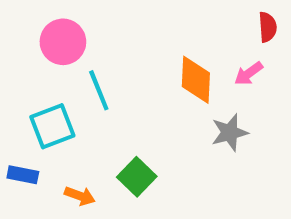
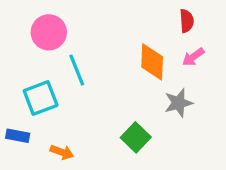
red semicircle: (268, 27) -> (187, 21), moved
green square: (137, 177) -> (136, 137), moved

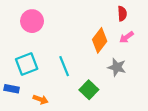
orange diamond: (152, 62) -> (100, 40), turned 35
cyan line: (77, 70) -> (64, 66), moved
gray star: (178, 103) -> (117, 67), turned 30

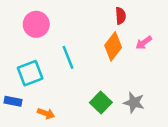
red semicircle: (122, 14) -> (120, 16), moved
cyan line: (64, 66) -> (68, 57), moved
gray star: (117, 67) -> (134, 102), moved

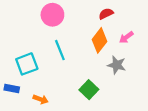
red semicircle: (120, 16) -> (106, 14), turned -112
pink circle: (36, 24) -> (52, 15), moved
gray star: (134, 102) -> (117, 65), moved

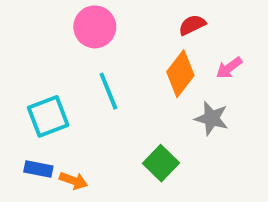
blue rectangle: (12, 89) -> (38, 169), moved

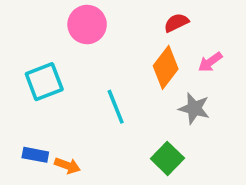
cyan line: (108, 91) -> (116, 107), moved
cyan square: (48, 116) -> (44, 82), moved
green square: (161, 163) -> (167, 158), moved

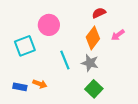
pink circle: (87, 25) -> (49, 25), moved
gray star: (194, 108) -> (90, 63), moved
orange arrow: (67, 166) -> (40, 84), moved

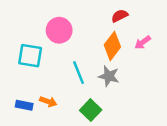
cyan square: (25, 46) -> (30, 56), turned 30
green square: (94, 89) -> (91, 110), moved

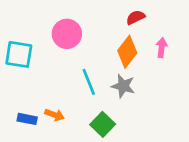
pink arrow: (143, 42) -> (162, 48), turned 133
cyan square: (30, 56) -> (19, 54), moved

